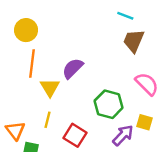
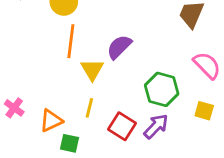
orange triangle: (15, 131) -> (51, 121), turned 42
purple arrow: (123, 135) -> (156, 126), moved

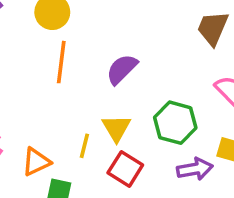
yellow triangle: (92, 70) -> (116, 128), moved
purple arrow: (156, 126) -> (195, 169), moved, turned 36

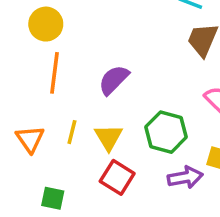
yellow line: (84, 146) -> (72, 132), moved
orange triangle: (36, 162) -> (30, 139), moved, turned -40

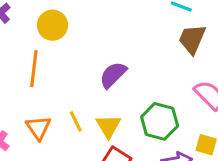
orange line: (54, 73) -> (34, 69), moved
yellow line: (72, 132) -> (76, 121), turned -40

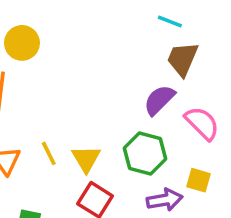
purple semicircle: (113, 75) -> (159, 100), moved

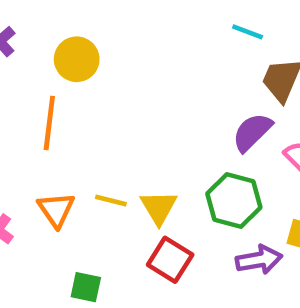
cyan line: (170, 22) -> (248, 32), moved
yellow line: (49, 153) -> (111, 201), turned -50

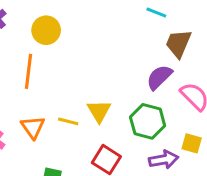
yellow triangle: (159, 207) -> (99, 111), moved

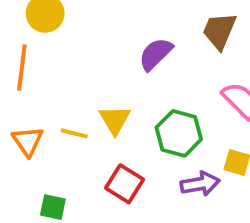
purple semicircle: (159, 77) -> (156, 54), moved

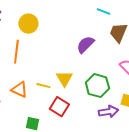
orange triangle: (28, 141) -> (19, 90), turned -30
red square: (125, 184) -> (59, 107), moved

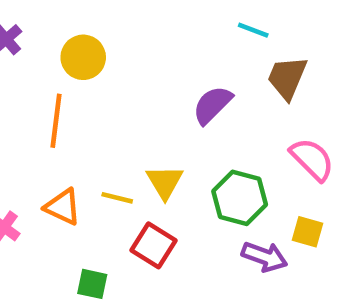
purple arrow: (108, 112) -> (264, 257), turned 30

